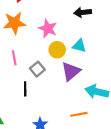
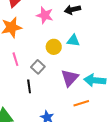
pink star: (48, 28) -> (45, 15), moved
purple triangle: (71, 71) -> (70, 78), moved

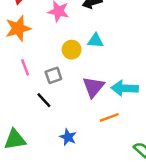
gray square: (38, 67) -> (53, 75), turned 32
black line: (29, 86) -> (44, 100), turned -32

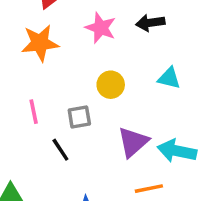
cyan triangle: (95, 41) -> (169, 78), moved
pink line: (25, 67) -> (34, 112), moved

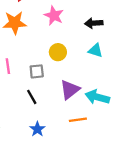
black arrow: (150, 23) -> (94, 23), moved
black line: (60, 150) -> (32, 97), moved

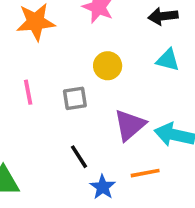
black line: (32, 97) -> (79, 157), moved
blue star: (37, 129) -> (103, 187), moved

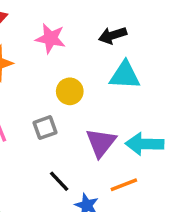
cyan triangle: (168, 60) -> (125, 75), size x1.4

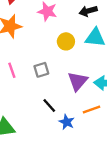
yellow circle: (70, 91) -> (66, 41), moved

